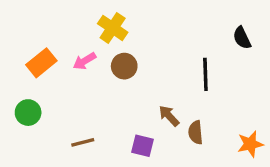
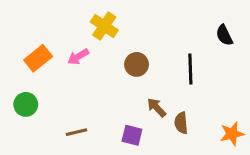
brown circle: (124, 66) -> (137, 64), moved

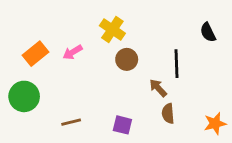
yellow cross: (104, 26) -> (112, 29), moved
green circle: (26, 104) -> (24, 96), size x1.4
brown arrow: (157, 108) -> (158, 88), moved

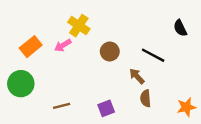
yellow cross: (112, 29) -> (79, 26), moved
black line: (177, 64) -> (153, 55), turned -60
purple square: (122, 125) -> (106, 108), turned -35

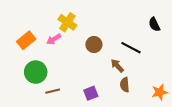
green circle: (21, 84) -> (36, 72), moved

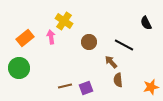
pink arrow: (54, 39) -> (51, 37), turned 112
green circle: (36, 72) -> (19, 68), moved
brown line: (53, 91) -> (65, 86), moved

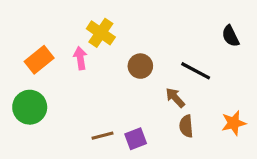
orange star: (151, 87) -> (234, 123), moved

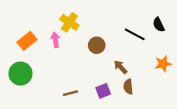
black line: (196, 71) -> (135, 34), moved
orange star: (234, 123) -> (163, 64), moved
purple square: (136, 139) -> (103, 91), moved

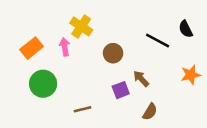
green circle: (20, 74) -> (43, 84), moved
brown semicircle: (128, 87) -> (150, 112), moved, turned -144
purple square: (103, 91) -> (121, 90), moved

